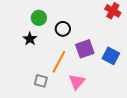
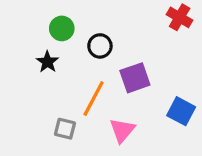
blue square: (111, 56) -> (181, 111), moved

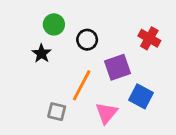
red cross: (180, 17) -> (149, 38), moved
blue square: (181, 111) -> (141, 96), moved

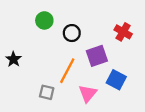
black star: (41, 53) -> (14, 59), moved

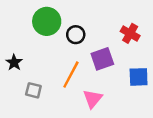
green circle: (44, 20) -> (47, 21), size x1.5
blue square: (116, 80) -> (139, 77), moved, turned -30
gray square: (47, 92) -> (33, 90), moved

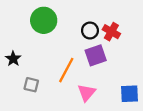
red cross: (130, 33) -> (111, 32), moved
black circle: (76, 35) -> (90, 30), moved
blue square: (139, 77) -> (129, 94), moved

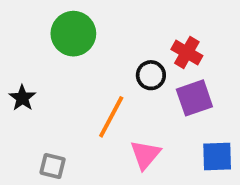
black circle: (90, 30) -> (151, 75), moved
purple square: (96, 55) -> (194, 98), moved
gray square: (31, 85) -> (53, 166), moved

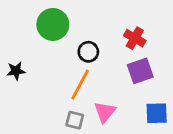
black circle: (151, 75) -> (88, 52), moved
black star: (22, 98) -> (16, 71), turned 30
gray square: (53, 166) -> (75, 120), moved

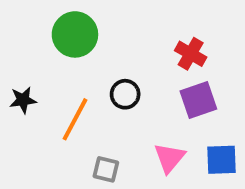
black circle: (88, 52) -> (125, 94), moved
orange line: (80, 85) -> (75, 119), moved
pink triangle: (105, 112) -> (169, 158), moved

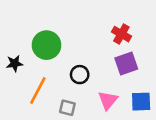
green circle: (75, 34) -> (47, 45), moved
black circle: (125, 94) -> (80, 75), moved
orange line: (75, 119) -> (38, 91), moved

